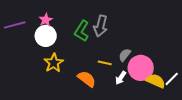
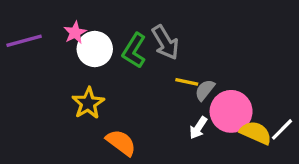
gray arrow: (101, 26) -> (165, 42), turned -45
white circle: (46, 36) -> (95, 49), moved
yellow line: (105, 63) -> (187, 82), moved
orange semicircle: (87, 79) -> (121, 143), moved

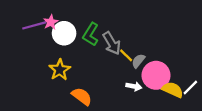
purple line: (24, 41) -> (34, 25), moved
gray arrow: (165, 42) -> (112, 43), moved
yellow line: (187, 82) -> (126, 55), turned 32
white arrow: (198, 128) -> (134, 86), turned -112

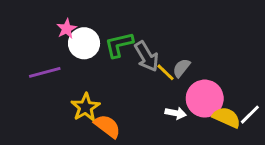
purple line: (34, 25) -> (45, 72), moved
green L-shape: (91, 34) -> (119, 45), turned 45
gray semicircle: (138, 61) -> (181, 68), moved
yellow star: (60, 70) -> (85, 107), moved

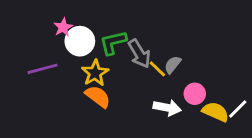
pink circle: (205, 99) -> (195, 94), size x0.6
yellow star: (85, 107) -> (95, 73), moved
white arrow: (176, 113) -> (167, 108), size x1.4
orange semicircle: (107, 126) -> (98, 97), moved

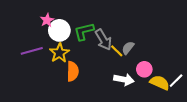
yellow star: (95, 73) -> (59, 53), moved
orange semicircle: (98, 97) -> (73, 71), turned 54

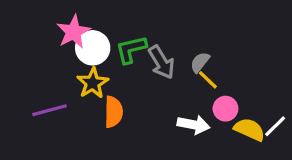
pink star: (47, 20) -> (73, 32), size x1.5
gray semicircle: (128, 48) -> (200, 62), moved
purple line: (32, 51) -> (49, 110), moved
yellow line: (117, 51) -> (208, 80), moved

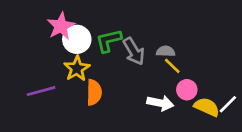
gray semicircle: (200, 62) -> (166, 51), turned 54

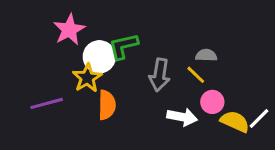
white circle: (77, 39) -> (99, 57), moved
gray arrow: (134, 51) -> (160, 75), moved, turned 40
gray semicircle: (166, 51) -> (206, 55), moved

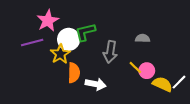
yellow line: (196, 75) -> (135, 68), moved
purple line: (47, 103) -> (32, 43), moved
white arrow: (182, 117) -> (96, 84), moved

